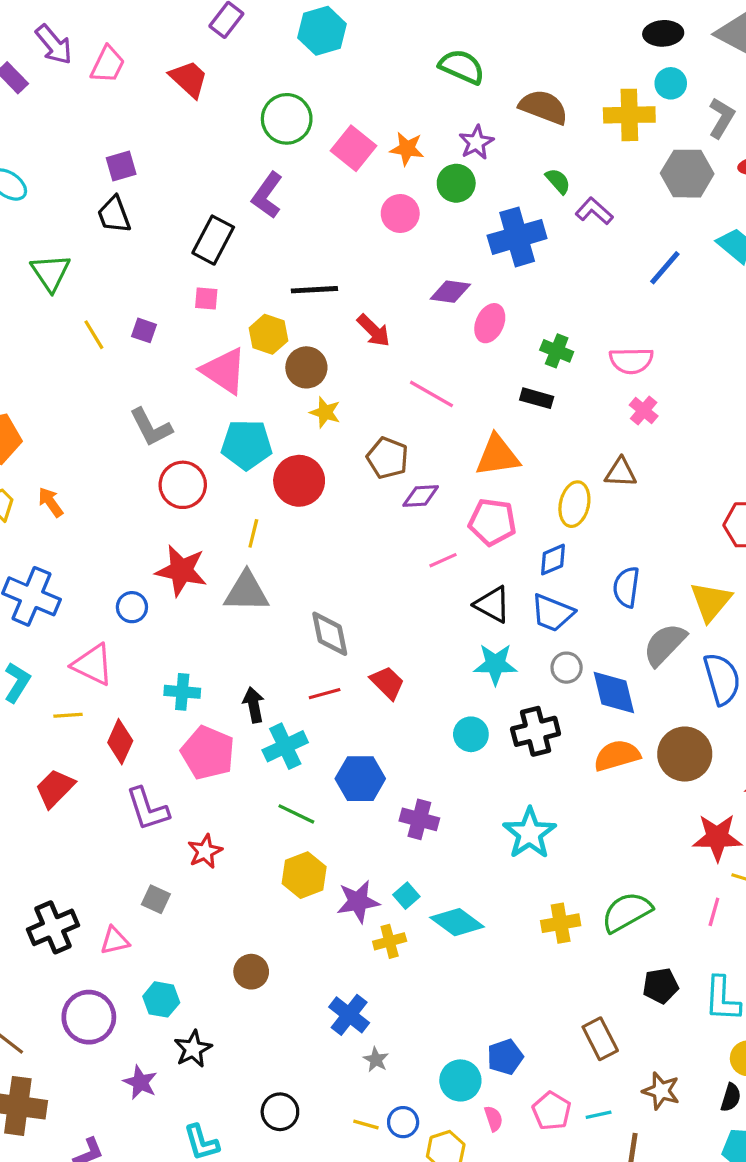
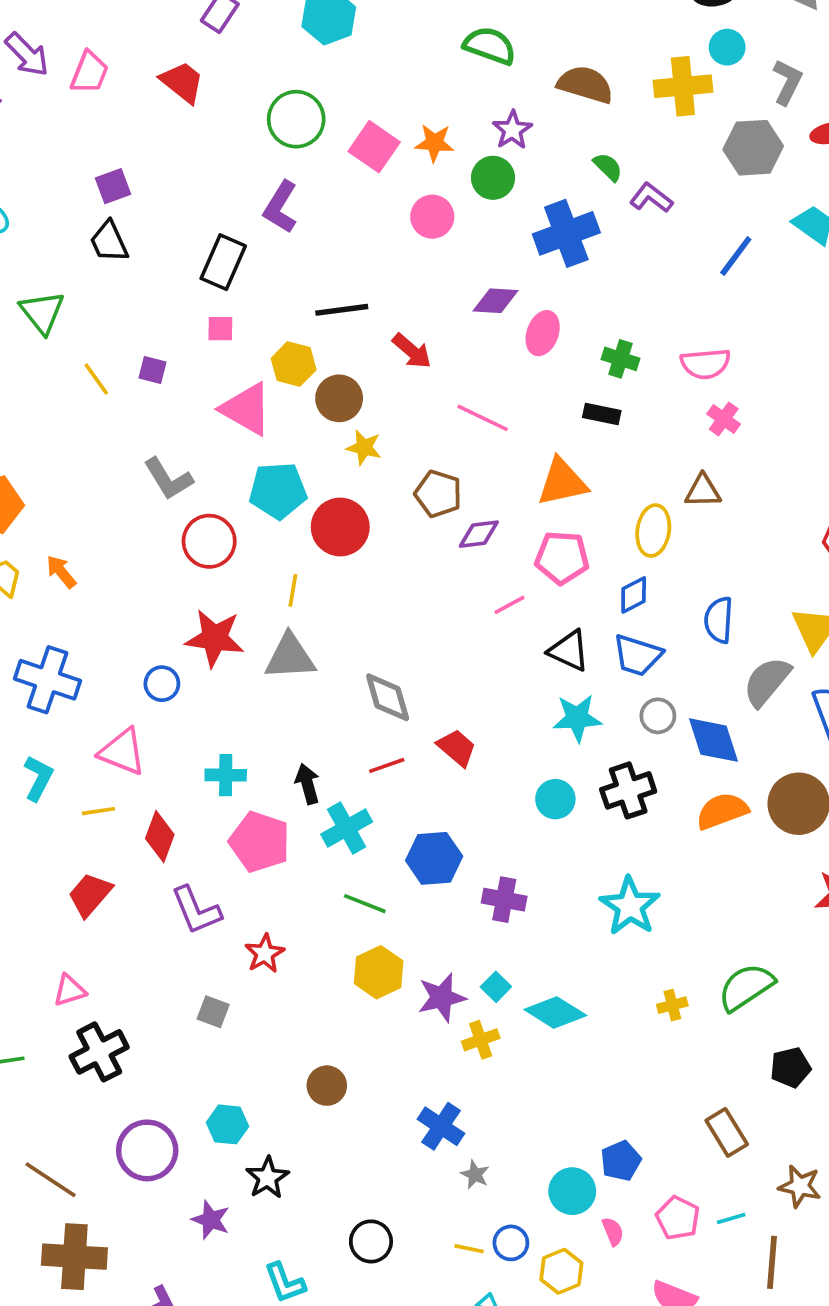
yellow cross: (561, 923) -> (672, 1005), size x0.7
pink triangle: (115, 941) -> (69, 990), moved

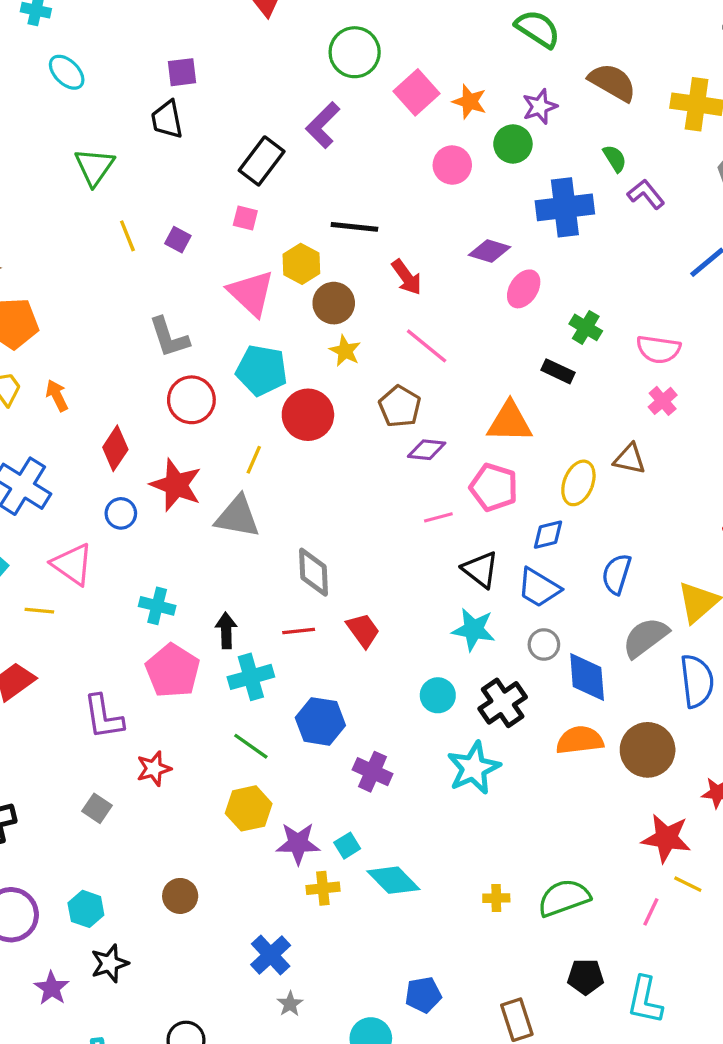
pink line: (483, 418) -> (427, 346), moved
black cross: (628, 790) -> (503, 703), turned -30
red diamond: (160, 837) -> (115, 448), moved
cyan star: (630, 906) -> (474, 768), moved
blue pentagon: (621, 1161) -> (423, 995), moved

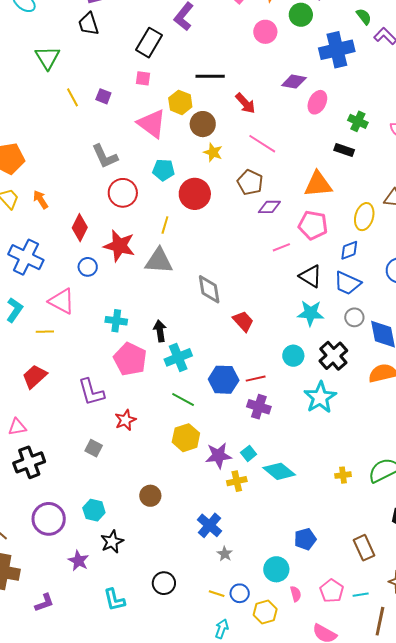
cyan pentagon: (262, 370) -> (163, 170), size x0.7
red line: (299, 631) -> (256, 379), moved

